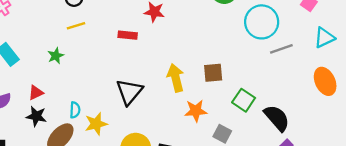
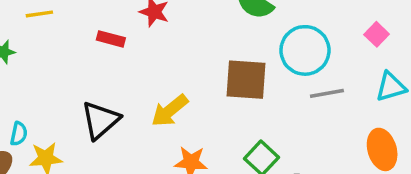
brown square: (213, 73) -> (246, 80), moved, size x1.5
yellow arrow: (176, 78) -> (170, 111), turned -124

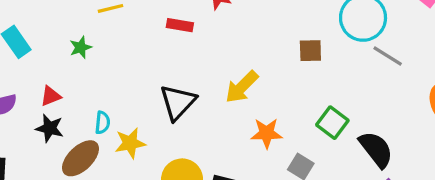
brown square: (246, 80) -> (310, 51), size x0.6
gray line: (327, 93) -> (388, 56), turned 48

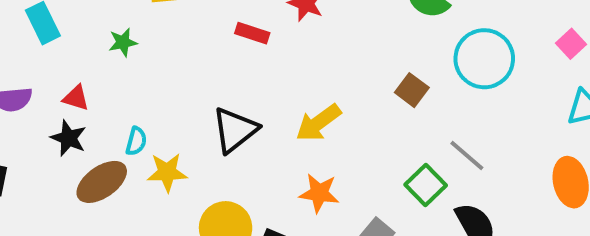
brown square: (310, 51) -> (412, 90), turned 30
gray line: (388, 56) -> (467, 156), moved
red triangle: (51, 96) -> (76, 98), turned 30
orange star: (267, 133) -> (319, 193), moved

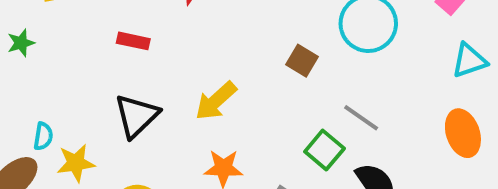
red rectangle: (252, 33) -> (133, 41), moved

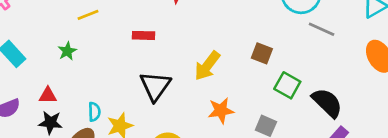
brown square: (302, 61) -> (262, 53), moved
gray line: (361, 118) -> (322, 29), moved

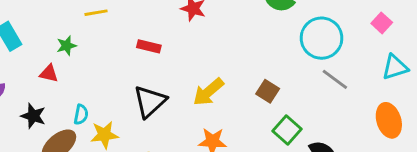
red triangle: (48, 95) -> (49, 73), moved

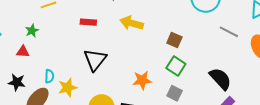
gray line: (335, 79) -> (229, 32), moved
yellow arrow: (208, 92) -> (132, 23), moved, turned 65
green square: (287, 130) -> (176, 66), moved

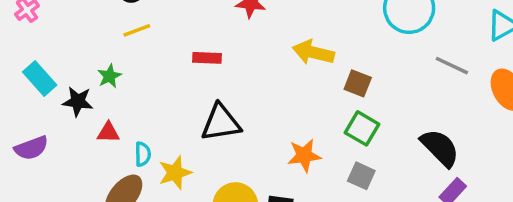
yellow arrow: (132, 23) -> (313, 52), moved
red triangle: (23, 52) -> (108, 132), moved
black triangle: (95, 60) -> (221, 123), turned 45
black star: (17, 82) -> (78, 101), moved

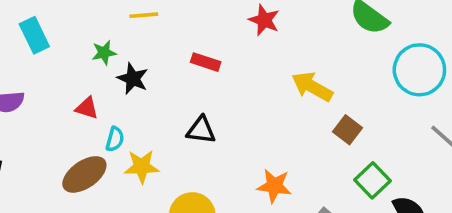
black star: (78, 101) -> (133, 79), moved
black triangle: (221, 123) -> (201, 130), size x0.7
green square: (362, 128) -> (373, 180), moved

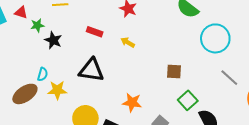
yellow arrow: (312, 87) -> (128, 42), moved, size x0.6
red triangle: (87, 108) -> (21, 12), moved
black triangle: (201, 130) -> (91, 70), size x1.5
brown square: (347, 130) -> (174, 72), turned -35

